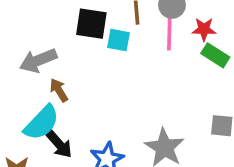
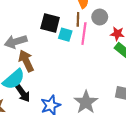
pink line: (169, 32) -> (84, 34), moved
brown arrow: (59, 90) -> (26, 61), size x1.5

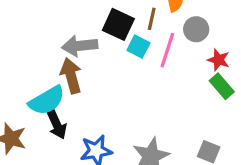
brown line: (78, 19) -> (152, 19), moved
gray arrow: (16, 42) -> (80, 46), moved

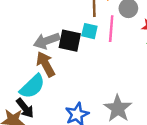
black square: (118, 24) -> (70, 41), moved
black arrow: (57, 125) -> (25, 108), moved

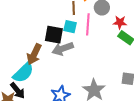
gray arrow: (47, 41) -> (63, 49), moved
brown arrow: (46, 64) -> (34, 54), turned -125

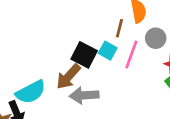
gray arrow: (63, 49) -> (84, 95), moved
brown arrow: (34, 54) -> (68, 77), moved

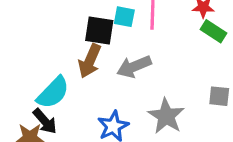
gray arrow: (84, 95) -> (134, 67), moved

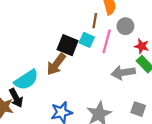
gray arrow: (134, 67) -> (123, 73), moved

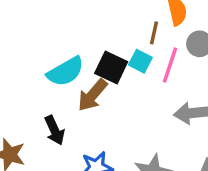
cyan semicircle: (26, 80) -> (65, 72), moved
black arrow: (16, 98) -> (55, 130), moved

